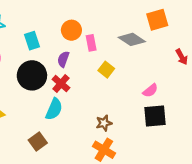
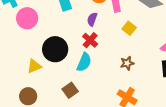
black circle: (32, 75) -> (55, 49), moved
brown star: (104, 123) -> (127, 63), moved

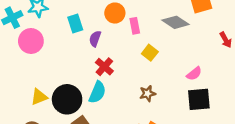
purple semicircle: (92, 19) -> (95, 39), moved
black circle: (55, 49) -> (67, 99), moved

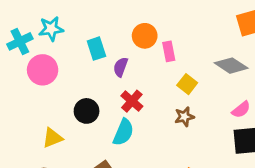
gray diamond: (176, 22) -> (231, 66), moved
brown star: (148, 93) -> (184, 117), moved
black circle: (67, 99) -> (87, 111), moved, size x0.7

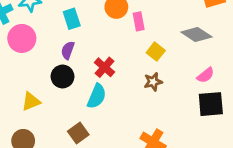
purple semicircle: (121, 67) -> (68, 50), moved

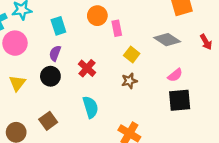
cyan semicircle: (97, 96) -> (90, 107), moved, turned -40
yellow triangle: (31, 101) -> (17, 83), moved, turned -30
brown square: (78, 133) -> (48, 121), moved

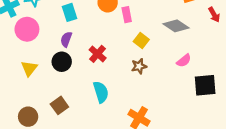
red arrow: (206, 42) -> (214, 15), moved
black square: (180, 100) -> (205, 85), moved

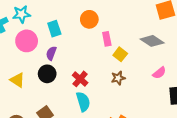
pink rectangle: (127, 15) -> (107, 39), moved
pink circle: (27, 29) -> (27, 41), moved
red cross: (98, 54) -> (80, 79), moved
yellow triangle: (29, 68) -> (17, 80), turned -35

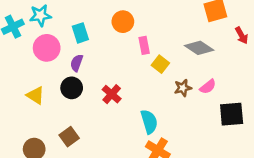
brown star: (118, 78) -> (183, 88), moved
cyan semicircle: (83, 102) -> (149, 122), moved

